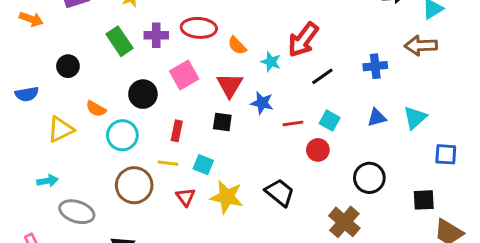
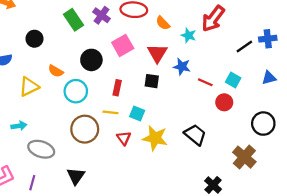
purple cross: (156, 35) -> (101, 15), turned 36
black line: (322, 76) -> (244, 47), moved
red line: (293, 123) -> (205, 82), turned 32

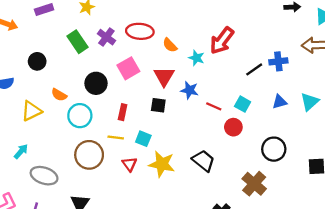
cyan arrow: (19, 126) -> (21, 151), turned -40

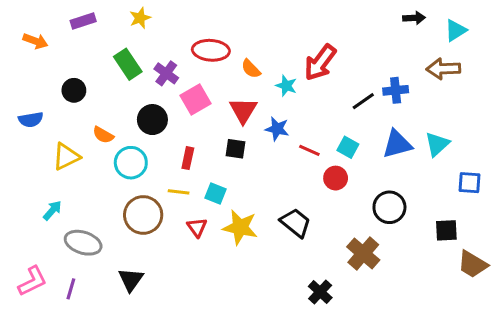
purple cross: (106, 37) -> (166, 73), moved
blue triangle: (280, 102) -> (397, 144), size x1.5

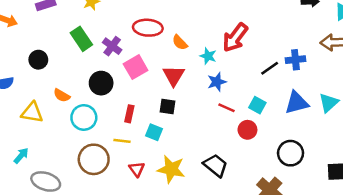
blue star: (277, 129) -> (217, 82), moved, turned -30
yellow triangle: (66, 156) -> (32, 113), turned 35
cyan square: (215, 193) -> (154, 132), moved

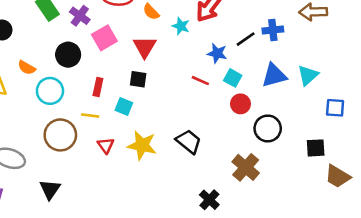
blue star: (217, 82) -> (217, 53), moved, turned 30
red circle: (247, 130) -> (240, 104), moved

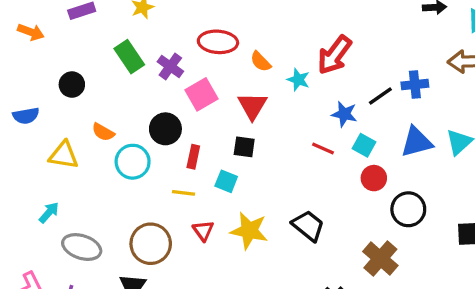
black circle: (68, 55) -> (165, 129), moved
brown circle: (60, 135) -> (151, 244), moved

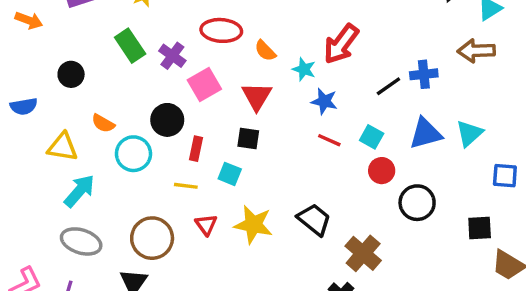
blue star: (344, 114) -> (324, 101), moved
cyan arrow: (49, 213) -> (79, 191), moved, size x1.5
brown cross: (380, 258) -> (363, 253), moved

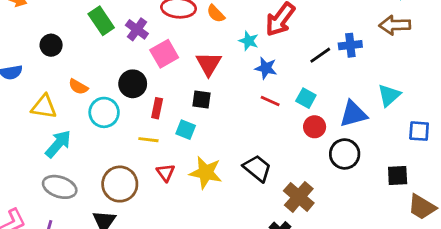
orange semicircle: (265, 51) -> (216, 14), moved
blue triangle: (426, 133) -> (353, 114), moved

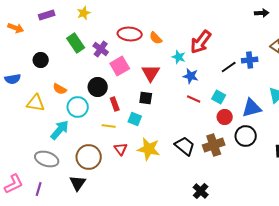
red rectangle: (157, 108) -> (115, 104), turned -32
cyan arrow: (58, 144) -> (60, 130), moved
brown cross: (299, 197) -> (214, 145), moved, turned 30

